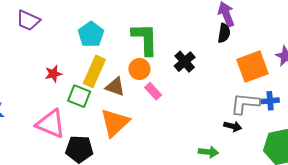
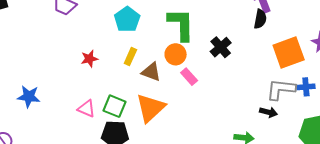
yellow rectangle: (94, 71) -> (130, 56), size x0.6
green square: (79, 96) -> (115, 106), moved
pink triangle: (51, 124) -> (86, 109), size x0.6

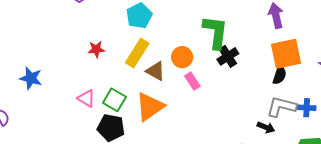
black semicircle: (260, 19) -> (280, 75), moved
green L-shape: (181, 24) -> (216, 32), moved
orange square: (289, 53) -> (286, 54), moved
yellow rectangle: (130, 56) -> (137, 53), size x1.6

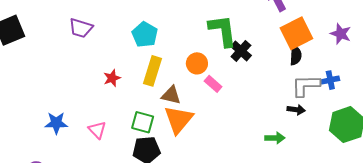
brown triangle: (156, 71) -> (171, 95), moved
pink triangle: (86, 98) -> (97, 130), moved, turned 30

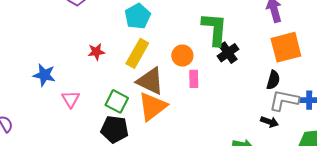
black semicircle: (296, 55) -> (273, 80), moved
pink rectangle: (213, 84) -> (194, 79), turned 36
brown triangle: (171, 95) -> (150, 81), size x1.4
blue star: (56, 123) -> (44, 75), moved

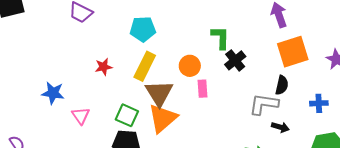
cyan pentagon: (138, 16) -> (143, 29), turned 30
green L-shape: (215, 29) -> (220, 38), size x0.7
brown triangle: (150, 81) -> (159, 93), turned 36
gray L-shape: (284, 100) -> (264, 104), moved

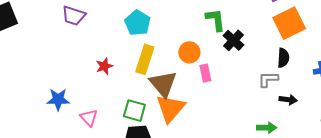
cyan pentagon: (143, 29) -> (138, 23), turned -30
gray L-shape: (264, 104) -> (268, 79), size x0.7

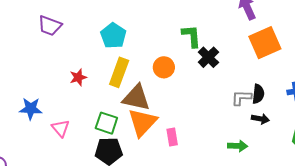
black semicircle: (283, 58) -> (258, 94), moved
pink rectangle: (205, 73) -> (172, 137), moved
brown triangle: (163, 84) -> (136, 98), turned -40

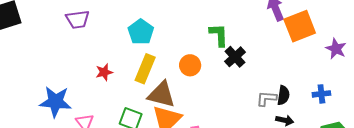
purple trapezoid: (50, 26) -> (78, 19), turned -30
orange square: (265, 43) -> (300, 26), moved
blue star: (31, 109) -> (55, 102), size x1.4

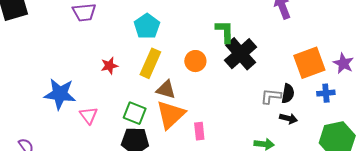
orange square: (300, 26) -> (309, 63), moved
purple star: (336, 49) -> (343, 63), moved
black cross: (235, 57) -> (241, 54), size x1.5
brown triangle: (161, 95) -> (166, 90), size x0.7

